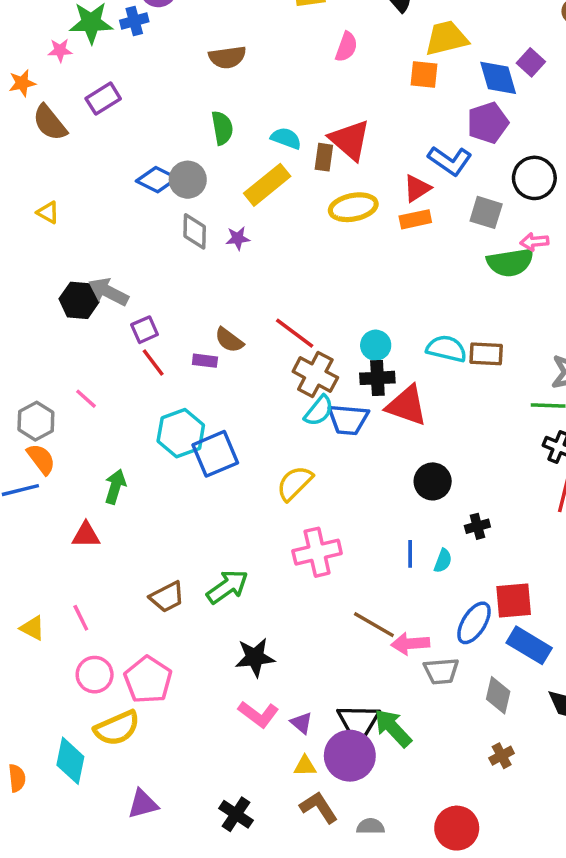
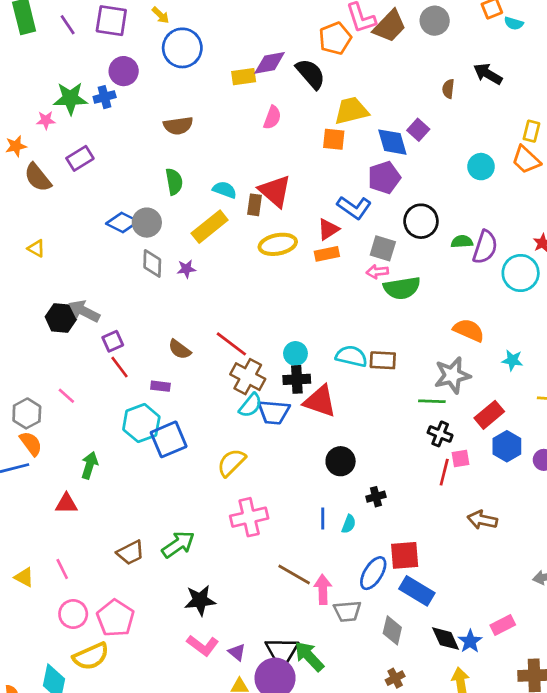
pink arrow: (534, 242) -> (377, 272), moved
purple rectangle: (205, 361) -> (160, 386), moved
pink arrow: (410, 644) -> (323, 589), turned 92

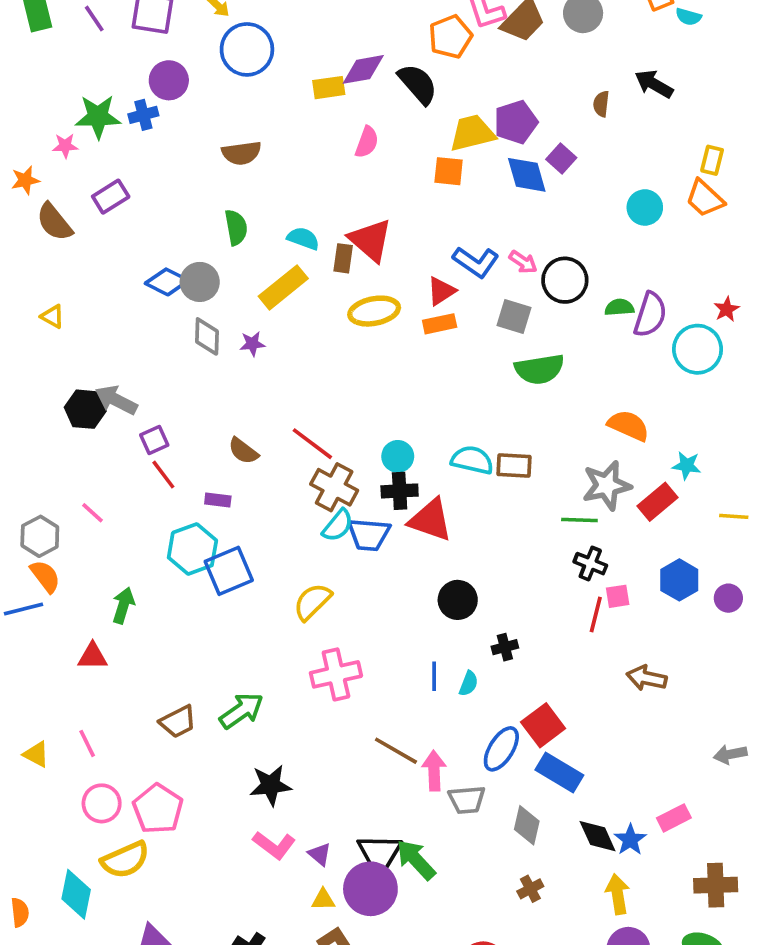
purple pentagon: (384, 178) -> (516, 122), moved
pink arrow: (377, 272) -> (523, 262), moved, turned -140
red rectangle: (489, 415) -> (658, 502), moved
red square: (405, 555) -> (543, 725), turned -32

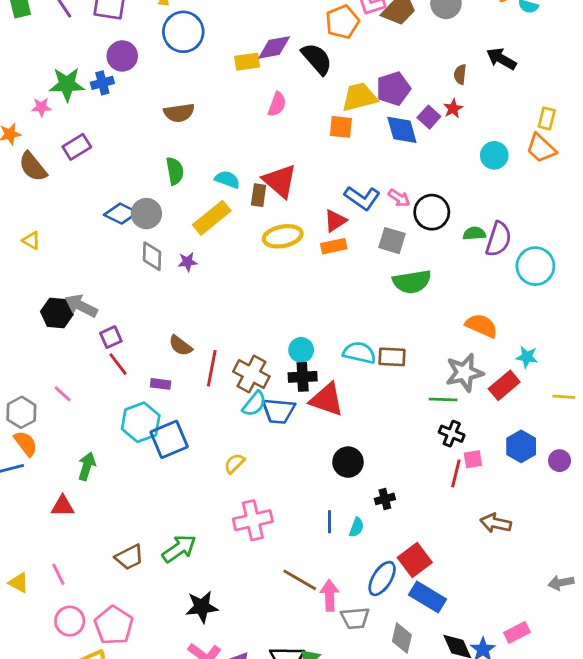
red star: (727, 309) -> (453, 109), moved
red line: (312, 444) -> (212, 368), moved, turned 64
yellow semicircle: (312, 602) -> (234, 463), size x0.7

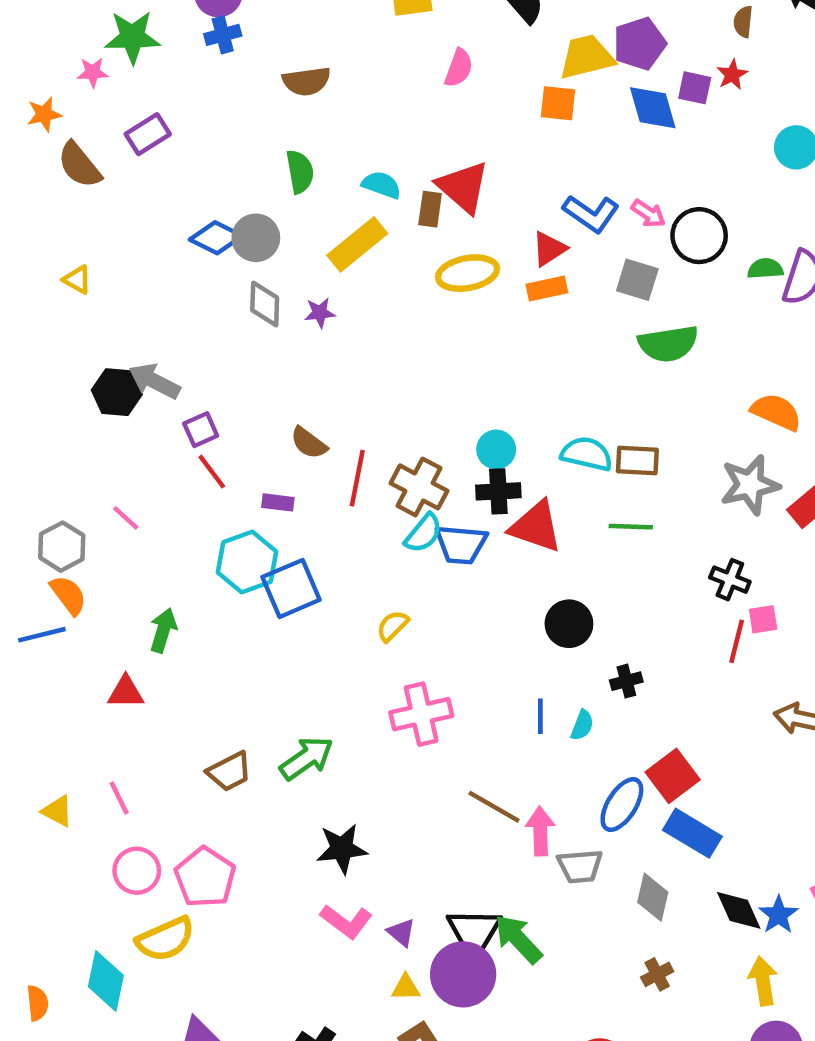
blue cross: (102, 83) -> (223, 35), moved
purple square: (429, 117) -> (695, 88), turned -30
green line: (443, 400) -> (631, 527), moved

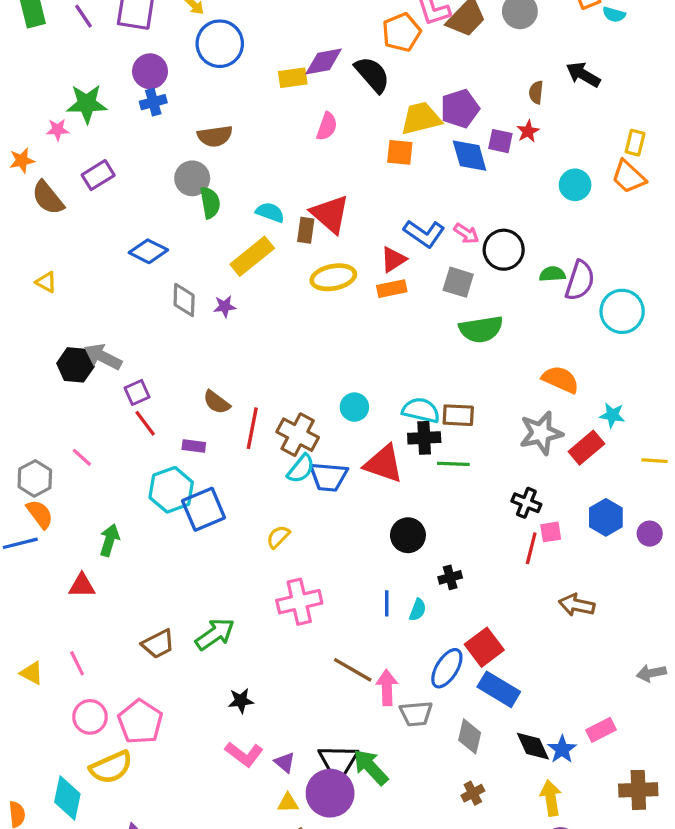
gray circle: (256, 238) -> (192, 178), moved
black cross: (498, 491) -> (424, 438), moved
black star: (342, 849) -> (241, 701), size x0.7

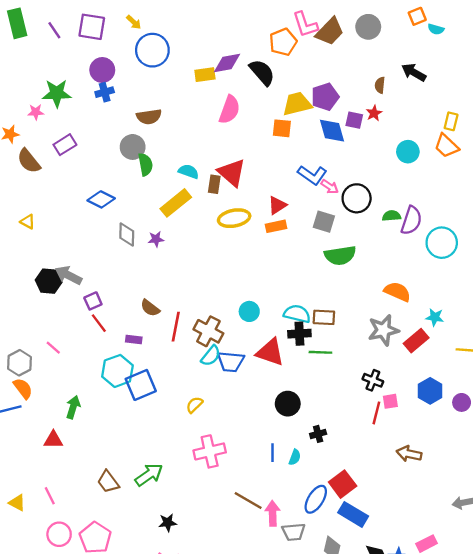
pink semicircle: (327, 126) -> (229, 110), size x1.4
blue L-shape: (424, 233) -> (312, 175), moved
brown trapezoid: (158, 644) -> (108, 482), turned 80

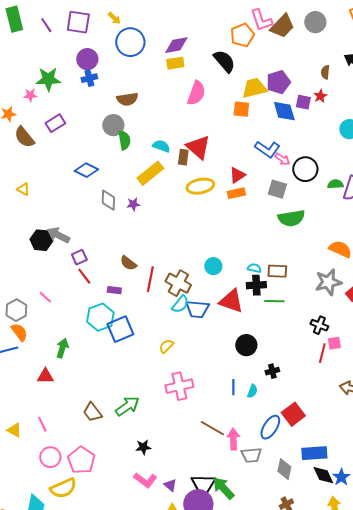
purple diamond: (227, 63) -> (176, 45), moved
cyan semicircle: (297, 314) -> (254, 268), size x0.6
blue rectangle: (353, 514) -> (314, 453), moved, turned -35

